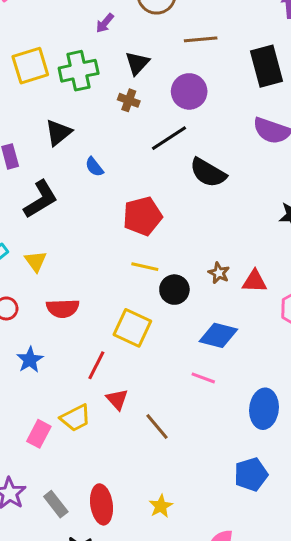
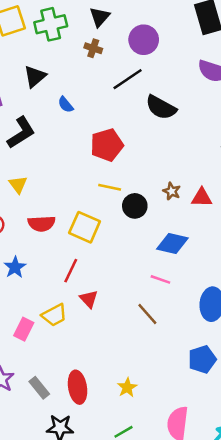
yellow square: (132, 328) -> (85, 227), moved
brown line: (157, 426) -> (147, 314), moved

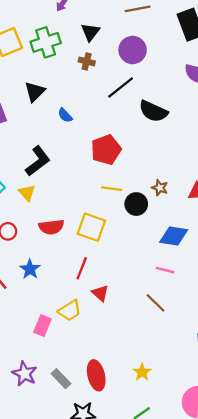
black L-shape: (21, 133) -> (38, 161), moved
brown star: (172, 191) -> (160, 188), moved

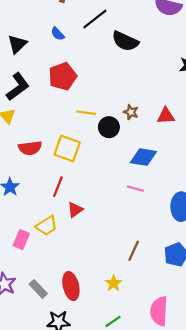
black triangle: (35, 92) -> (17, 44), moved
blue semicircle: (65, 115) -> (58, 34), moved
red pentagon: (106, 150) -> (63, 76), moved
red triangle: (100, 293) -> (75, 210), turned 42
brown line: (155, 303) -> (134, 251), moved, turned 70

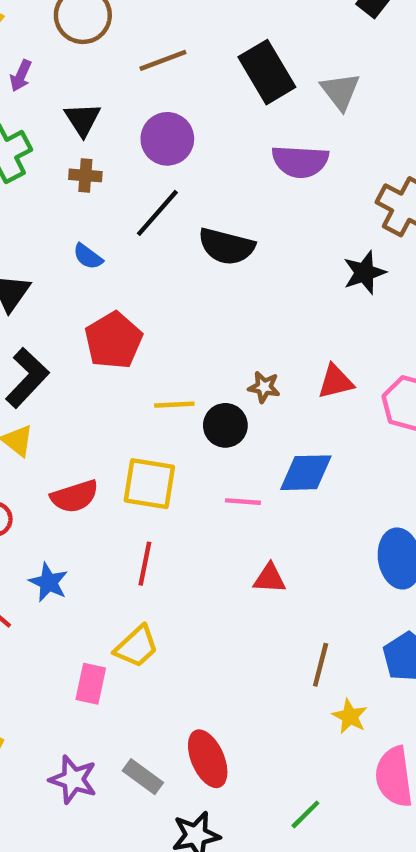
pink line: (135, 189) -> (243, 502), moved
red triangle: (75, 210) -> (270, 578), moved, turned 49
yellow star: (114, 283) -> (350, 716), moved

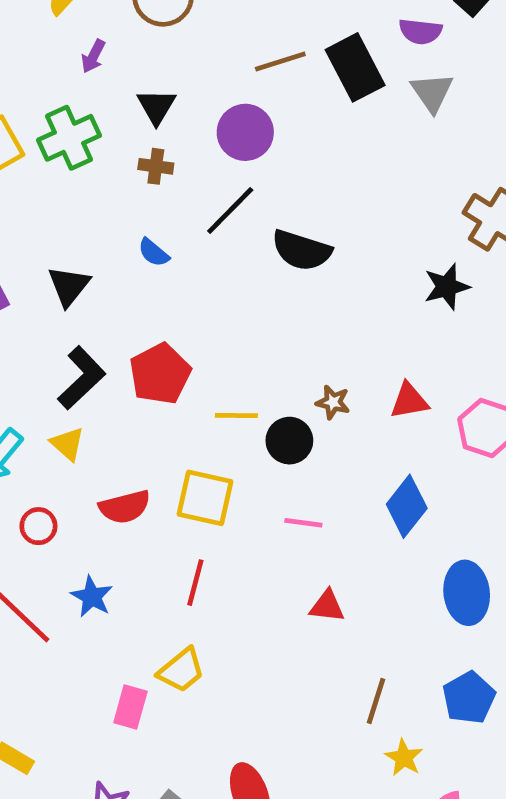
brown line: (163, 60) -> (280, 61), moved
purple semicircle: (300, 161) -> (420, 31), moved, size x0.7
red pentagon: (114, 340) -> (160, 374), moved
blue diamond: (306, 473) -> (407, 506), moved, turned -54

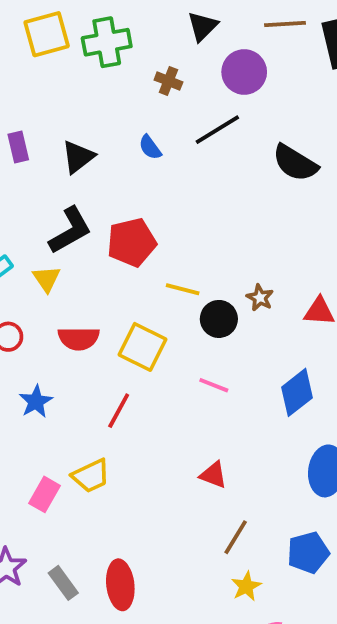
black triangle: (156, 106) -> (202, 26), moved
black semicircle: (302, 250) -> (295, 163), moved
red triangle: (327, 606) -> (213, 475), moved

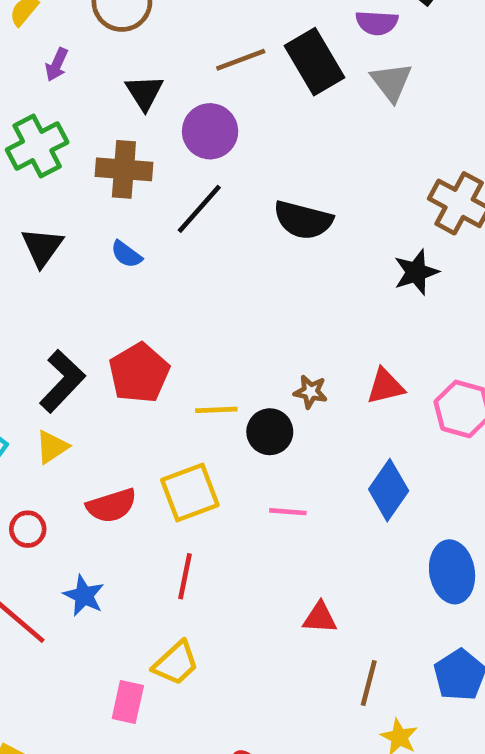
brown cross: (168, 81) -> (124, 169), size x1.6
black triangle: (78, 157) -> (42, 247), moved
yellow triangle: (47, 279) -> (52, 447), turned 48
yellow square: (143, 347) -> (190, 493), turned -30

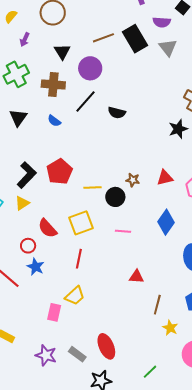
black semicircle: (303, 220) -> (117, 113), moved, size x0.7
red semicircle: (112, 506) -> (47, 228), turned 65
red circle: (28, 529) -> (28, 246), moved

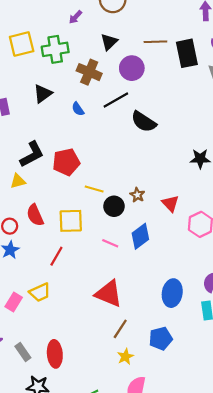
black semicircle: (117, 113) -> (144, 122), size x1.4
red triangle: (165, 178) -> (170, 203), turned 42
blue diamond: (166, 222) -> (140, 236), moved
red triangle: (136, 277) -> (109, 294), size x1.8

